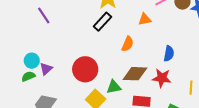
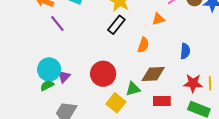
cyan circle: (32, 61) -> (49, 69), size x1.5
red star: (162, 78) -> (193, 83), moved

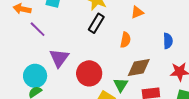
purple triangle: (64, 77) -> (59, 58), moved, size x1.5
green triangle: (133, 89) -> (121, 85), turned -35

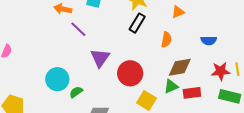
blue semicircle: (168, 41) -> (209, 40), turned 91
cyan circle: (35, 76) -> (57, 79), moved
green triangle: (121, 85) -> (171, 86), moved, turned 35

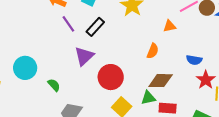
black rectangle: (137, 23) -> (95, 27), moved
red star: (221, 71) -> (206, 80), moved, turned 30
cyan circle: (57, 79) -> (25, 68), moved
green semicircle: (76, 92) -> (54, 85), turned 72

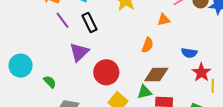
black rectangle: (95, 27) -> (89, 22), turned -66

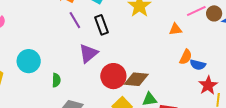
orange semicircle: (148, 45) -> (186, 57), moved
brown diamond: (156, 74) -> (136, 79), moved
green semicircle: (50, 82) -> (56, 80), turned 40

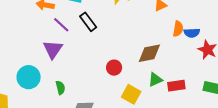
purple triangle: (88, 53) -> (53, 49), moved
red circle: (113, 76) -> (114, 68), size x0.6
brown diamond: (136, 79) -> (149, 53), moved

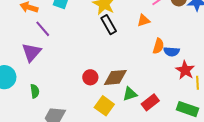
black rectangle: (88, 22) -> (109, 25), moved
brown diamond: (149, 53) -> (115, 77), moved
red rectangle: (176, 86) -> (150, 102), turned -36

